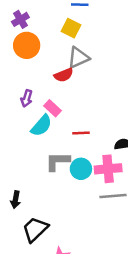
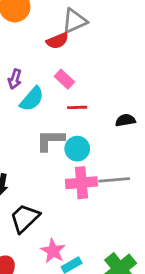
purple arrow: (27, 98) -> (15, 79), moved
pink rectangle: (53, 108) -> (64, 79), moved
pink cross: (108, 169) -> (81, 183), moved

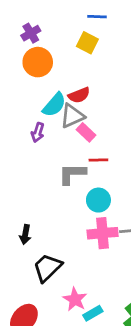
gray triangle: (74, 21) -> (72, 116), moved
cyan semicircle: (32, 99) -> (54, 105), moved
gray L-shape: (50, 140) -> (72, 174), moved

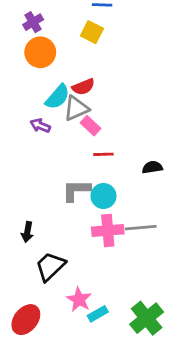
purple arrow: (38, 132) -> (40, 126), turned 96
gray L-shape: (72, 174) -> (76, 190), moved

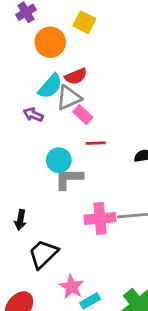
orange circle: (40, 52) -> (50, 42), moved
cyan circle: (103, 196) -> (59, 160), moved

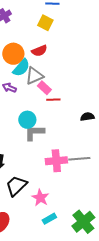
orange circle: (50, 42) -> (13, 54), moved
red semicircle: (76, 76) -> (39, 51), moved
red line: (96, 143) -> (53, 100), moved
pink star: (72, 287) -> (40, 198), moved

